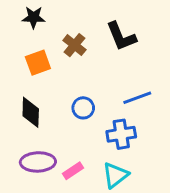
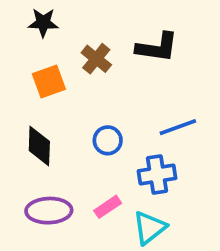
black L-shape: (121, 36) -> (157, 47), turned -60
pink rectangle: (73, 171) -> (108, 207), moved

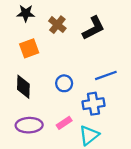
black L-shape: (157, 47) -> (93, 28), turned -35
brown cross: (96, 59) -> (57, 25), moved

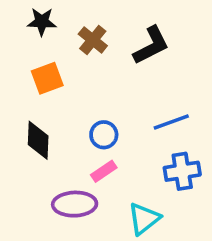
blue cross: (93, 104) -> (182, 171), moved
pink rectangle: (64, 123) -> (104, 171), moved
purple ellipse: (29, 125) -> (75, 204), moved

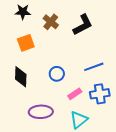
pink rectangle: (104, 171) -> (75, 94), moved

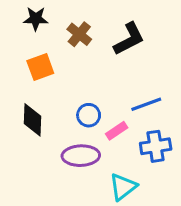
pink rectangle: (75, 94) -> (117, 131), moved
purple ellipse: (41, 112) -> (81, 156), moved

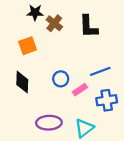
black star: (36, 19) -> (35, 13), moved
black L-shape: (129, 39) -> (88, 26), turned 115
purple ellipse: (81, 156) -> (49, 123), moved

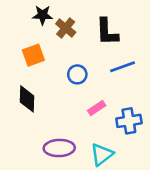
blue line: (100, 71) -> (122, 67), moved
blue circle: (61, 79) -> (77, 74), moved

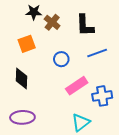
pink rectangle: (97, 108) -> (77, 86), size x1.5
purple ellipse: (59, 148) -> (22, 117), moved

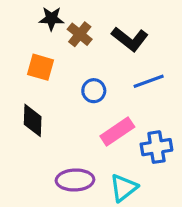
black L-shape: (85, 25) -> (130, 39), turned -50
orange square: (27, 44) -> (41, 67), turned 36
purple ellipse: (22, 117) -> (75, 180), moved

